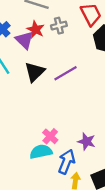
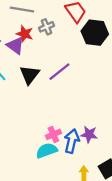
pink cross: (50, 136) -> (53, 134), turned 32
blue arrow: (67, 162) -> (72, 141), moved

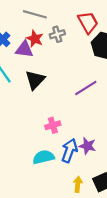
purple triangle: (15, 46) -> (24, 49), turned -36
purple line: (59, 72) -> (86, 88), moved
pink cross: (53, 134) -> (53, 125), moved

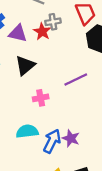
red star: (35, 39) -> (42, 32), moved
pink cross: (53, 125) -> (41, 98), moved
cyan semicircle: (43, 157) -> (27, 131), moved

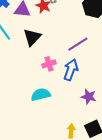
purple star: (71, 138) -> (89, 97), moved
blue arrow: (52, 141) -> (71, 70), moved

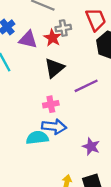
black triangle: (32, 37) -> (54, 68), moved
blue arrow: (71, 70) -> (54, 127), moved, turned 70

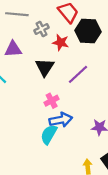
red star: (52, 38) -> (61, 42), moved
cyan semicircle: (37, 138) -> (49, 134), turned -36

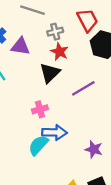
red star: (61, 42) -> (59, 52), moved
pink cross: (52, 101) -> (40, 109), moved

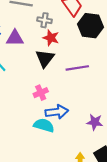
gray cross: (55, 32) -> (45, 20), turned 32
purple line: (83, 88) -> (77, 68), turned 30
cyan semicircle: (38, 145) -> (44, 125), turned 72

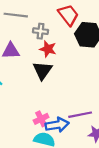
purple line: (77, 68) -> (80, 115), moved
pink cross: (41, 93) -> (41, 119), moved

